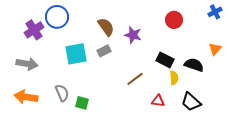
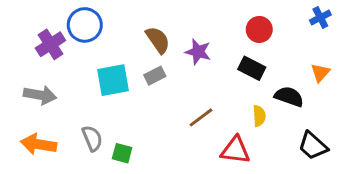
black rectangle: (165, 60) -> (252, 68), moved
red triangle: (158, 101) -> (235, 150), size x1.5
black trapezoid: (191, 102) -> (313, 146), moved

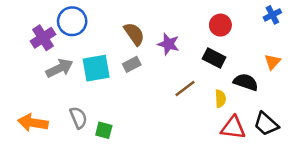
gray arrow: (40, 95) -> (59, 68), moved, turned -36
brown line: (201, 117) -> (185, 88), moved
red triangle: (235, 150) -> (233, 128), moved

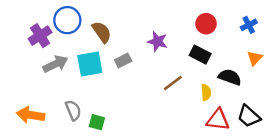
blue cross: (272, 15) -> (249, 25), moved
brown semicircle: (134, 34) -> (102, 32), moved

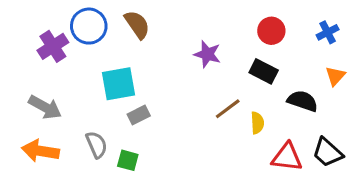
brown semicircle: (102, 32) -> (137, 25), moved
gray rectangle: (123, 60) -> (139, 115), moved
gray arrow: (55, 64) -> (45, 107), moved, turned 55
yellow semicircle: (206, 92) -> (257, 123), moved

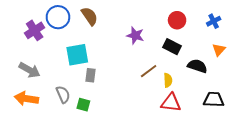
gray rectangle: (139, 115) -> (91, 75), turned -56
black trapezoid: (328, 152) -> (214, 100), turned 140
red triangle: (287, 157) -> (171, 103), moved

